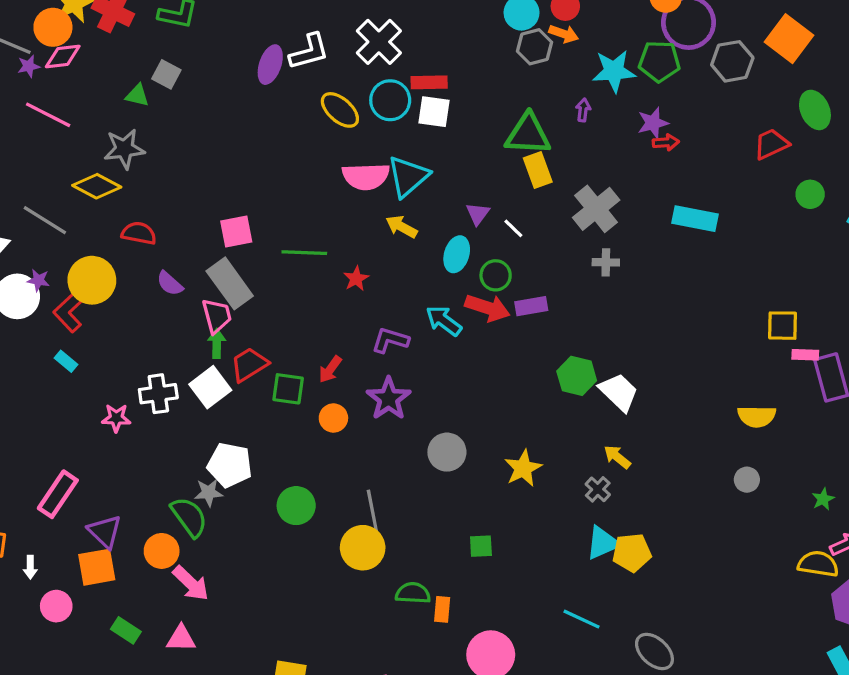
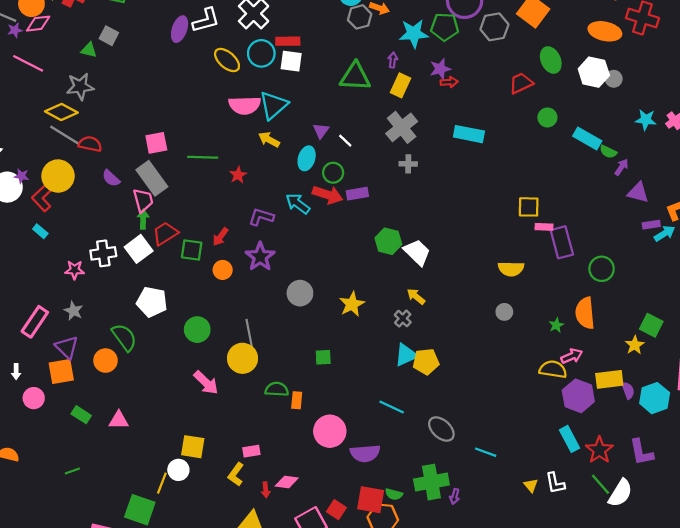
yellow rectangle: (538, 170) -> (400, 85), moved, turned 45
gray line: (45, 220) -> (65, 135), moved
gray star: (209, 493) -> (73, 311), moved, turned 30
pink arrow: (191, 583) -> (206, 383), moved

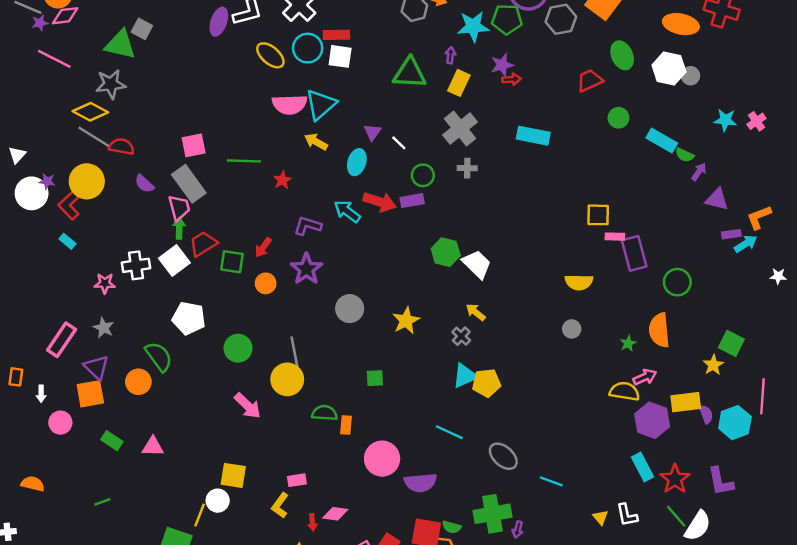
green triangle: (89, 50) -> (120, 44), size x1.8
green circle: (333, 173) -> (423, 175), moved

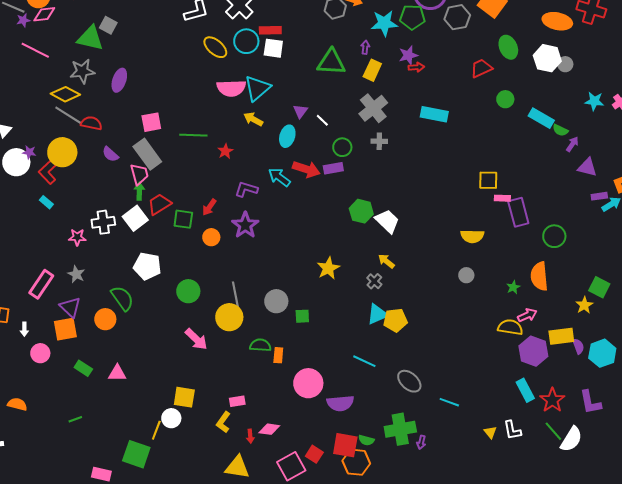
purple ellipse: (219, 22) -> (119, 80), moved
gray circle: (350, 309) -> (276, 301), moved

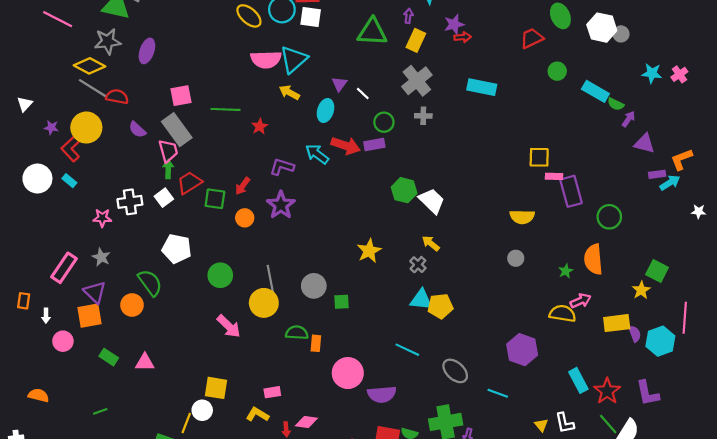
white circle: (16, 162) -> (37, 179), moved
white square: (135, 218) -> (164, 198), size x0.7
cyan triangle: (377, 314) -> (421, 300), turned 30
purple hexagon: (533, 351) -> (522, 350), moved
yellow L-shape: (223, 422) -> (257, 414), turned 85

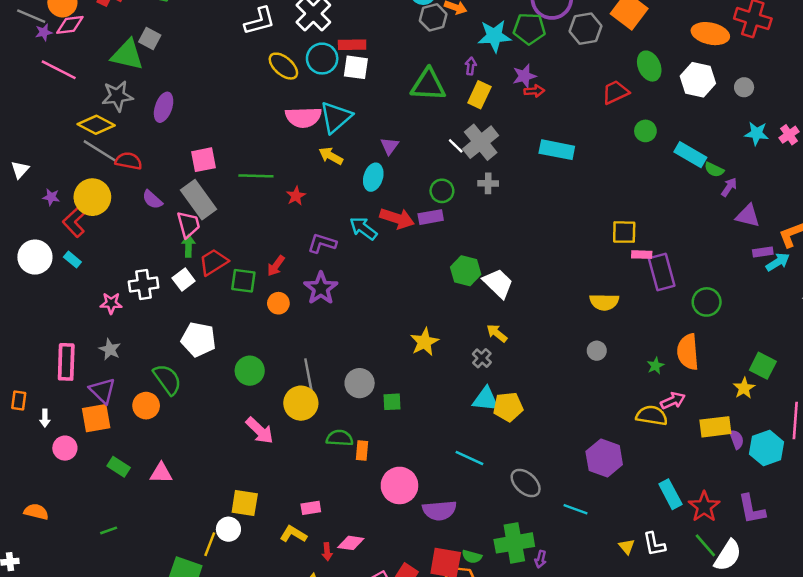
gray circle: (621, 34) -> (744, 87), moved
white line: (363, 93) -> (456, 146), moved
pink rectangle: (64, 268) -> (66, 362), turned -32

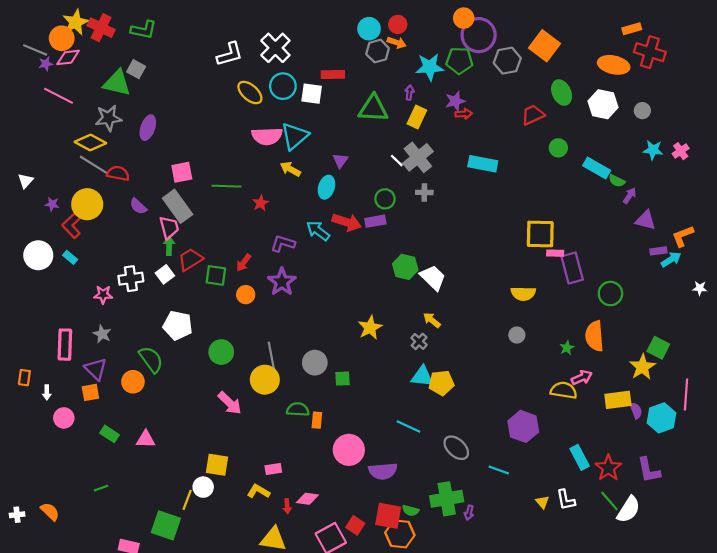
red rectangle: (352, 45) -> (333, 74), moved
yellow square: (624, 232) -> (540, 234), size x1.4
yellow star: (744, 388) -> (642, 367), size x1.4
orange square: (96, 418) -> (90, 392), size x0.7
orange semicircle: (36, 512) -> (50, 512), moved, turned 30

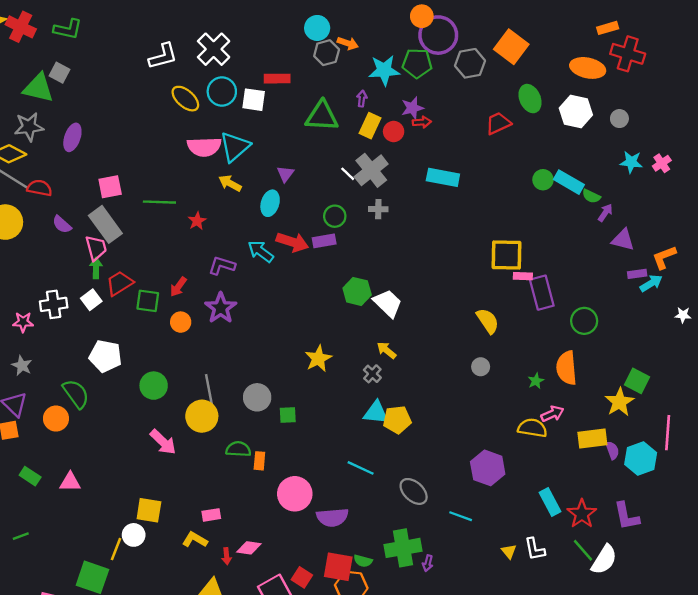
red circle: (398, 24) -> (394, 131), moved
green circle: (558, 148) -> (543, 180), moved
yellow semicircle: (523, 294) -> (488, 321), turned -125

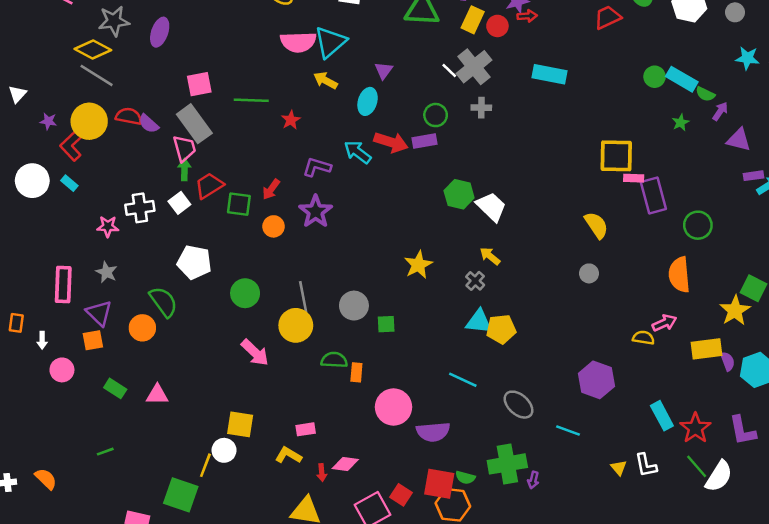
red semicircle: (40, 188) -> (129, 116), moved
green star: (536, 381) -> (681, 122), moved
yellow semicircle: (532, 428) -> (643, 338), size x0.7

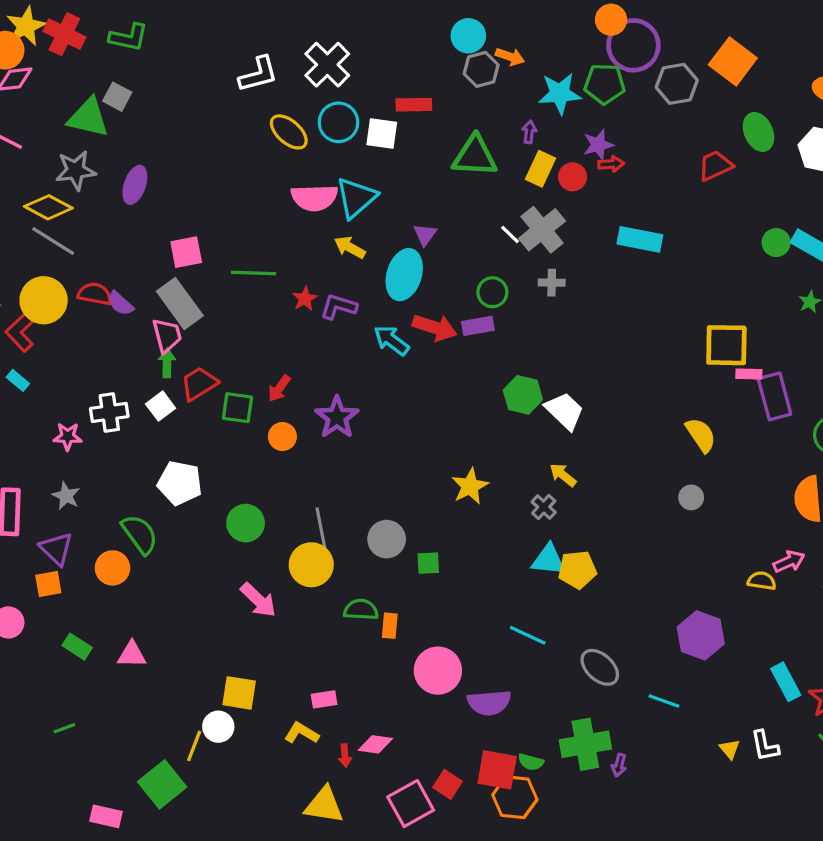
cyan ellipse: (368, 101) -> (404, 275), size x1.4
purple L-shape: (317, 167) -> (338, 307), moved
green square: (181, 495) -> (162, 784), turned 32

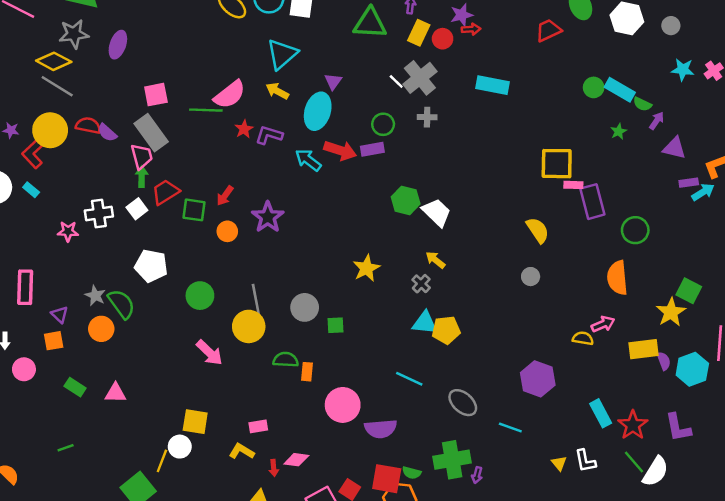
pink semicircle: (314, 198) -> (230, 95), moved, turned -36
gray star: (66, 496) -> (95, 296), moved
purple triangle: (56, 549) -> (60, 315), size x0.7

